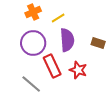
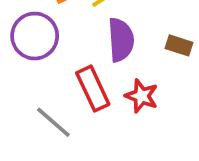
purple circle: (33, 43) -> (35, 36), moved

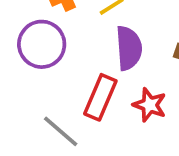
red rectangle: (93, 89) -> (100, 97), turned 48

